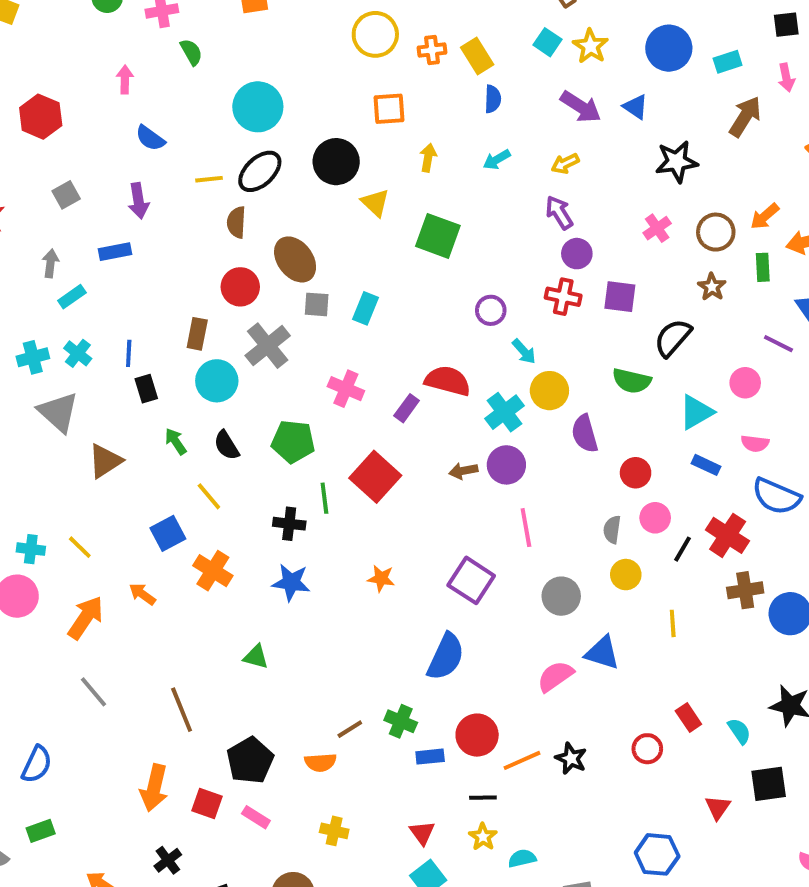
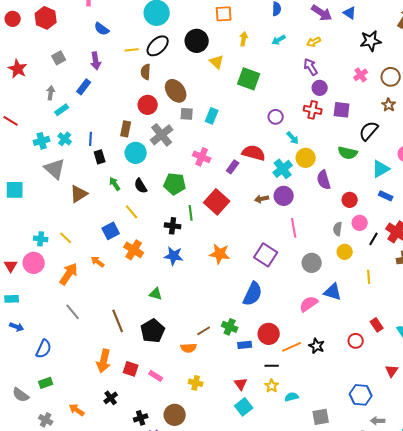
blue rectangle: (115, 252) -> (84, 87), turned -42
orange star: (381, 578) -> (220, 254), size x1.5
black pentagon: (250, 760) -> (153, 331), moved

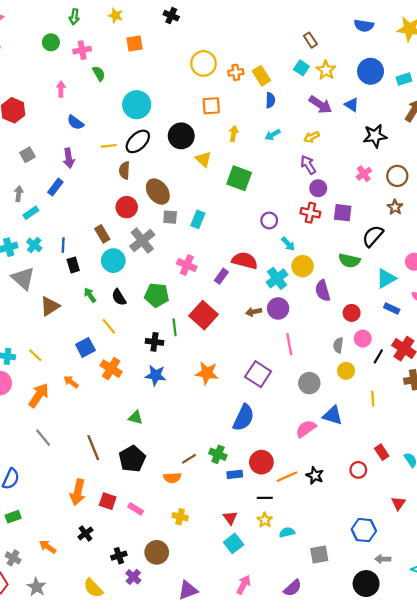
brown rectangle: (126, 129) -> (102, 234), turned -42

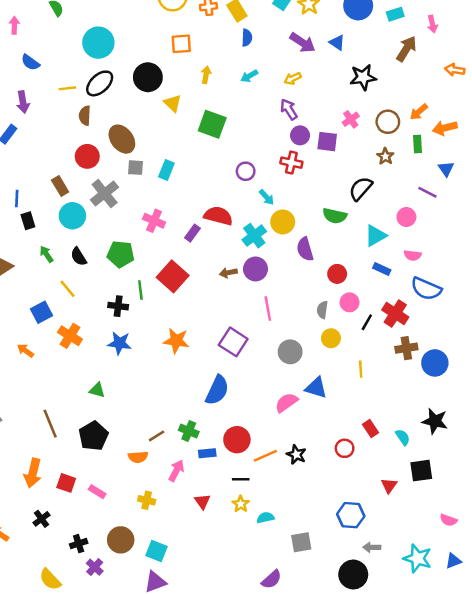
purple square: (343, 213) -> (327, 142), moved
cyan square: (234, 543) -> (157, 551), moved, turned -30
pink arrow: (244, 585) -> (176, 471), moved

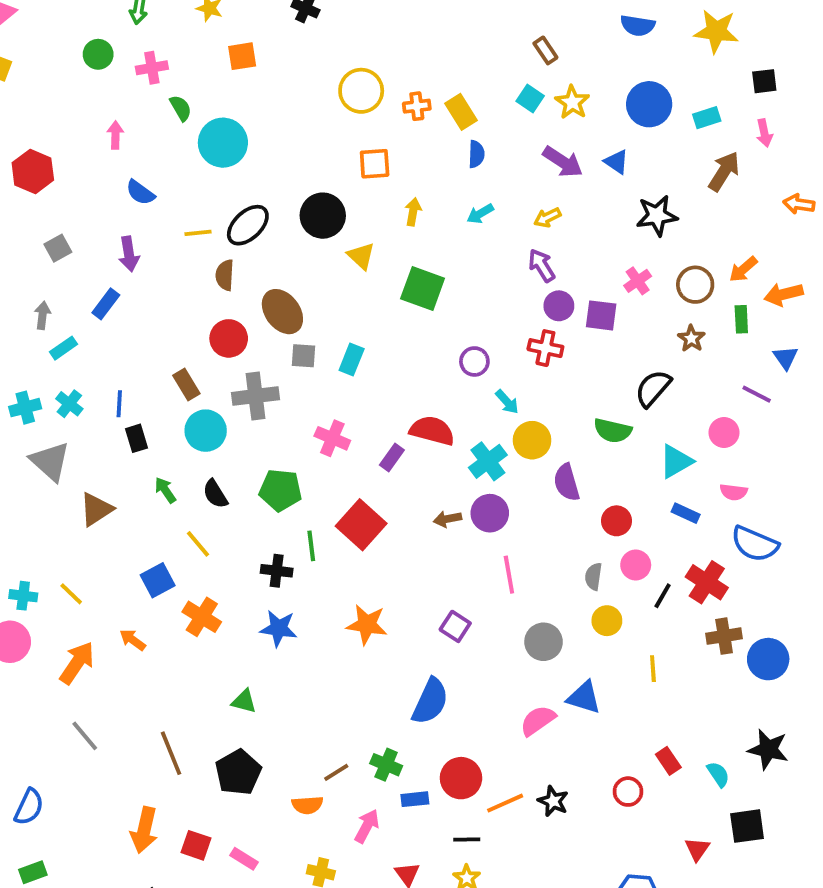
cyan circle: (98, 43) -> (223, 143), moved
gray cross: (105, 194) -> (256, 396), turned 32
purple square: (233, 342) -> (455, 626), size x0.7

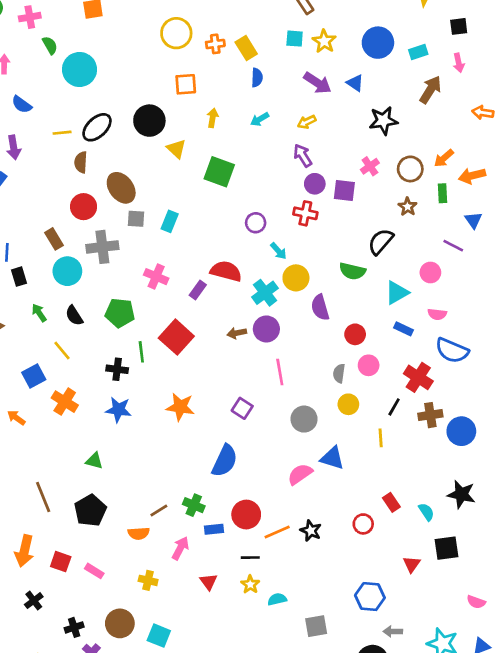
cyan square: (530, 98) -> (295, 39), turned -30
black line: (663, 596) -> (394, 407), moved

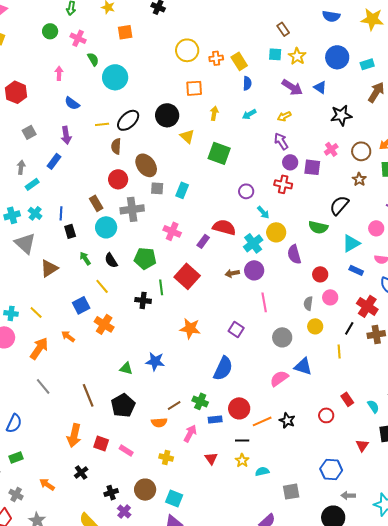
pink cross: (30, 17) -> (78, 38), turned 35
blue star: (118, 410) -> (155, 361), moved

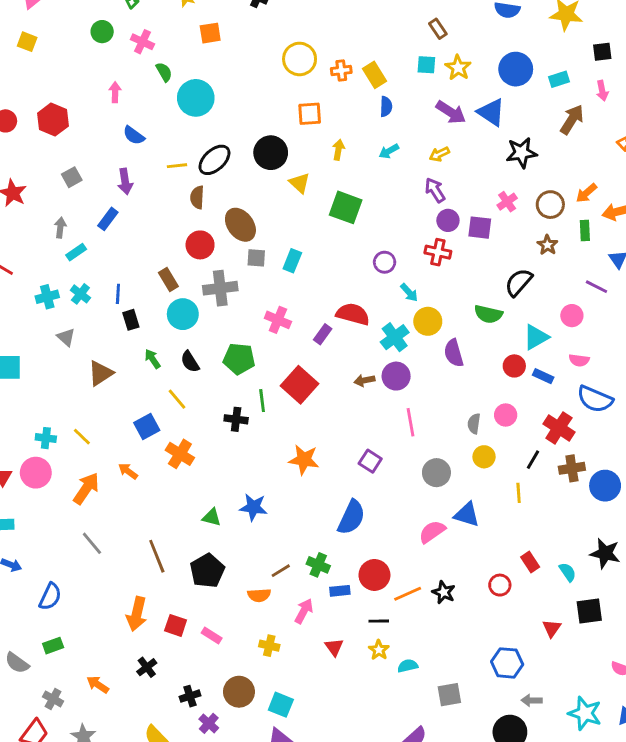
blue triangle: (320, 87) -> (491, 112), size x1.5
gray triangle: (25, 243) -> (66, 337), size x0.6
red circle: (320, 274) -> (514, 366), moved

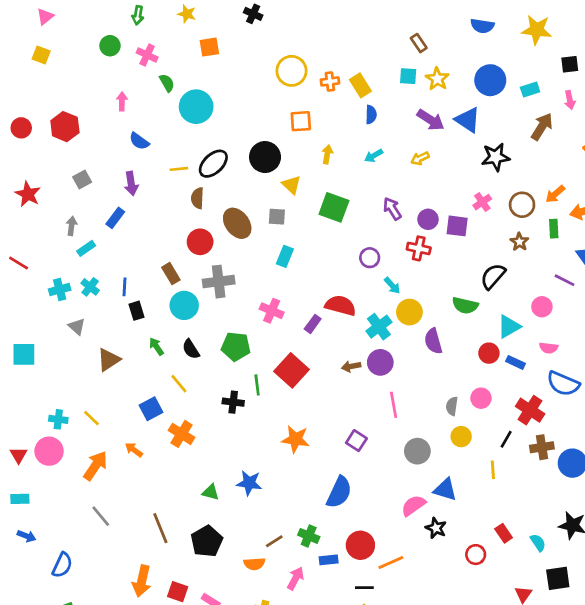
purple arrow: (435, 190) -> (392, 209), moved
gray square: (256, 258) -> (277, 217), moved
black star: (444, 592) -> (436, 528), moved

